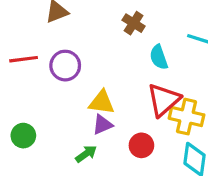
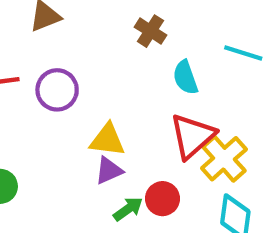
yellow cross: (187, 117) -> (224, 159), turned 36
green arrow: (86, 154) -> (128, 209), moved

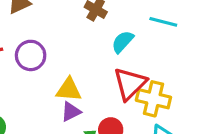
cyan semicircle: (185, 78) -> (123, 42), turned 65
yellow cross: (224, 159) -> (153, 99), turned -32

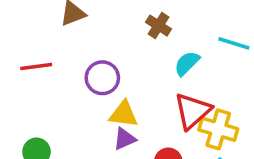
purple circle: (31, 55) -> (102, 78), moved

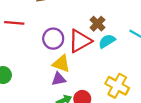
brown cross: (159, 26) -> (97, 24), moved
red triangle: (193, 111) -> (80, 41), moved

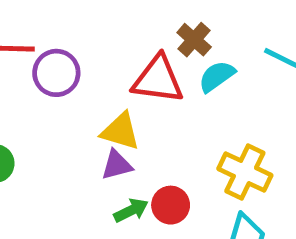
purple circle: (53, 39) -> (56, 73), moved
red triangle: (80, 41) -> (158, 79), turned 40

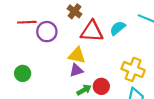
brown cross: (194, 40) -> (74, 11), moved

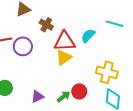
yellow triangle: (77, 55) -> (64, 57), moved, turned -42
purple triangle: (76, 70) -> (38, 97), moved

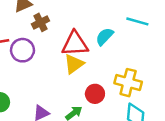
brown cross: (46, 25) -> (41, 22), moved, turned 32
red circle: (79, 91) -> (95, 94), moved

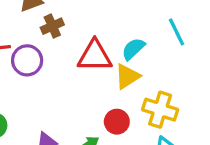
cyan line: (137, 21) -> (177, 32), turned 45
yellow triangle: (74, 64) -> (127, 76), moved

